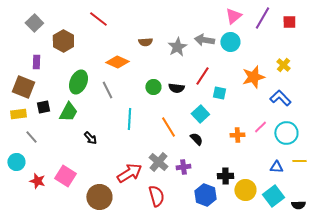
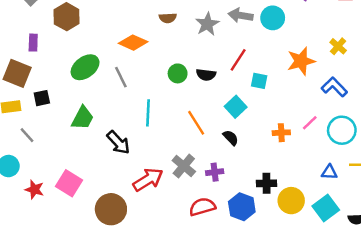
green ellipse: (78, 82) -> (85, 67), turned 30
green trapezoid: (68, 112) -> (83, 118), moved
black arrow: (90, 138) -> (118, 143), moved, size x1.5
red semicircle: (156, 196) -> (202, 207), moved, turned -90

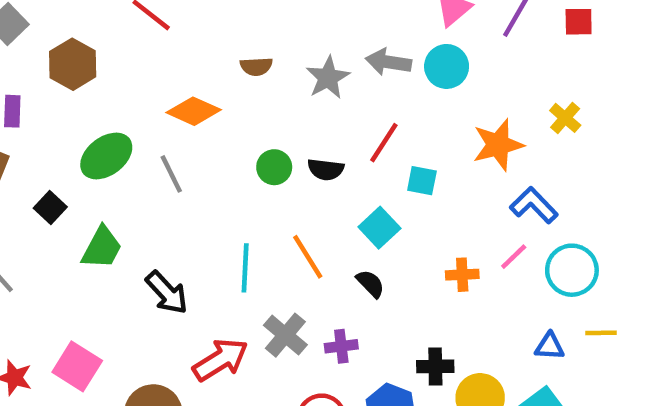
blue L-shape: (334, 87) -> (534, 205), moved
black square: (42, 98) -> (50, 207), moved, turned -35
cyan line: (148, 113) -> (245, 268), moved

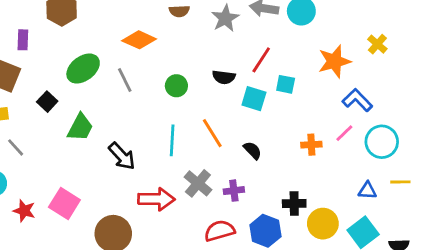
green circle: (274, 167) -> (176, 86), moved
cyan square: (379, 228) -> (254, 99), moved, turned -30
red arrow: (220, 360) -> (156, 199), turned 33

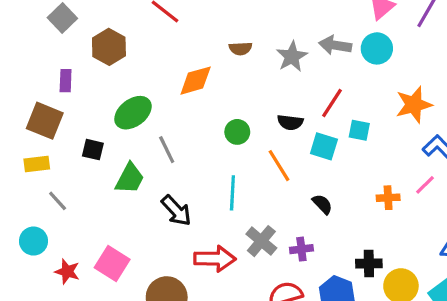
orange diamond: (139, 40) -> (196, 81), turned -40
gray line: (125, 80) -> (167, 150), moved
black square: (47, 102) -> (93, 150), turned -30
orange line: (212, 133) -> (279, 166), moved

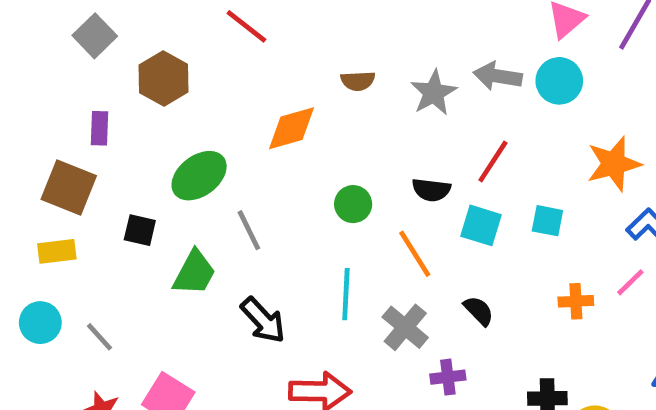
cyan square: (359, 130) -> (547, 221), moved
gray line: (58, 201) -> (100, 337), moved
cyan circle: (33, 241) -> (40, 323), moved
gray cross: (261, 241) -> (405, 327), moved

